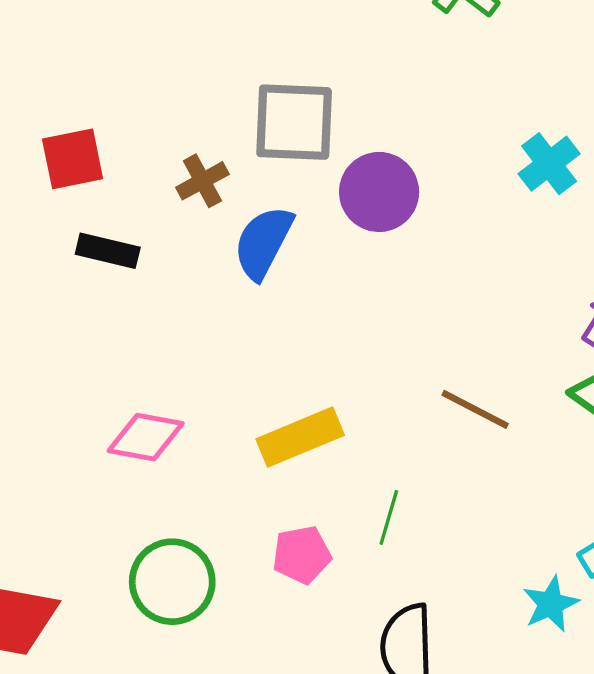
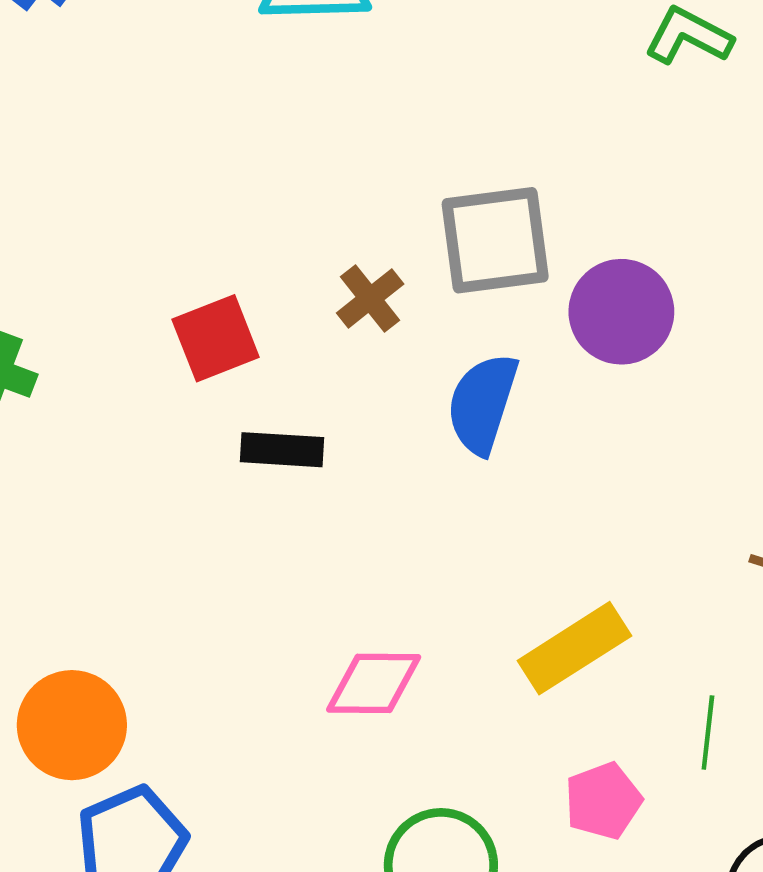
brown cross: (202, 181) -> (370, 299), moved

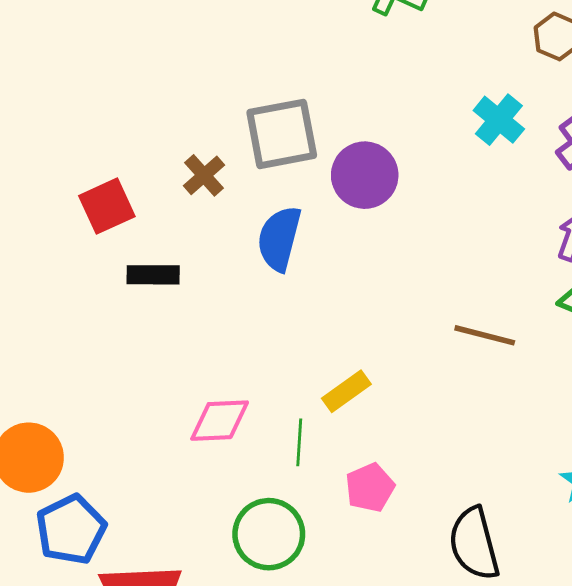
yellow rectangle: (574, 648) -> (346, 391), size x0.7
green line: (708, 733) -> (299, 442), moved

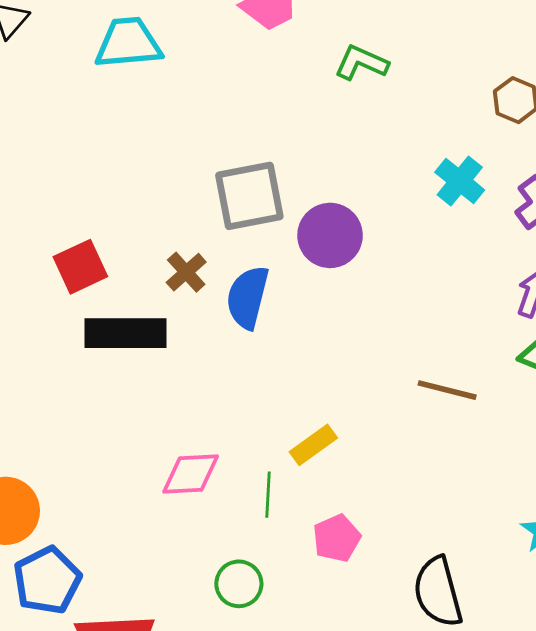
brown cross: (204, 175) -> (186, 272), moved
black rectangle: (153, 275) -> (125, 333), size x1.6
green circle: (269, 534) -> (239, 584), size x0.7

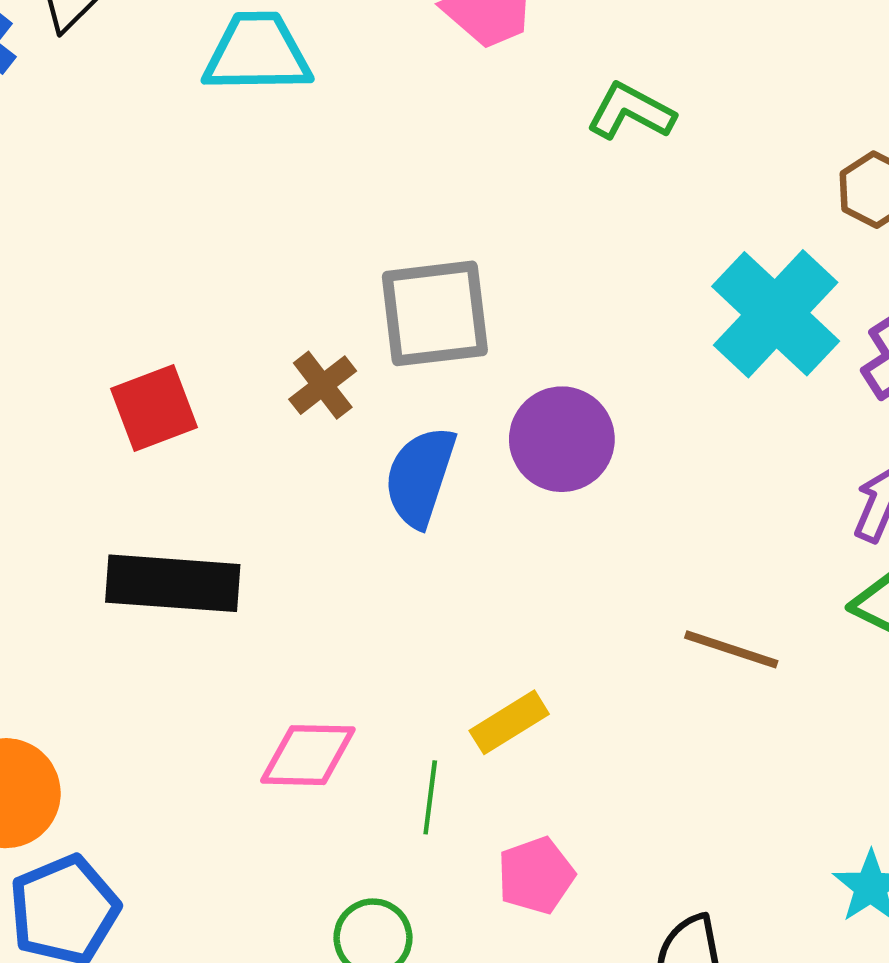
cyan cross: (460, 181) -> (776, 314), size x1.6
purple circle: (330, 235) -> (562, 439), moved
brown cross: (186, 272) -> (323, 385), moved
black rectangle: (125, 333) -> (173, 583), moved

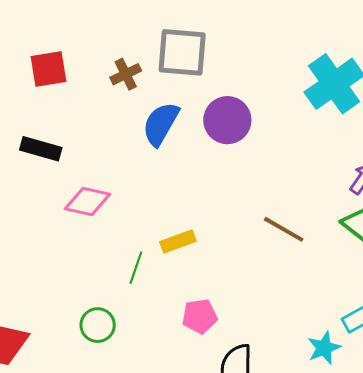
black rectangle: (173, 583) -> (41, 149), size x0.7
pink diamond: (308, 755) -> (87, 202), moved
pink pentagon: (536, 875) -> (200, 316), moved

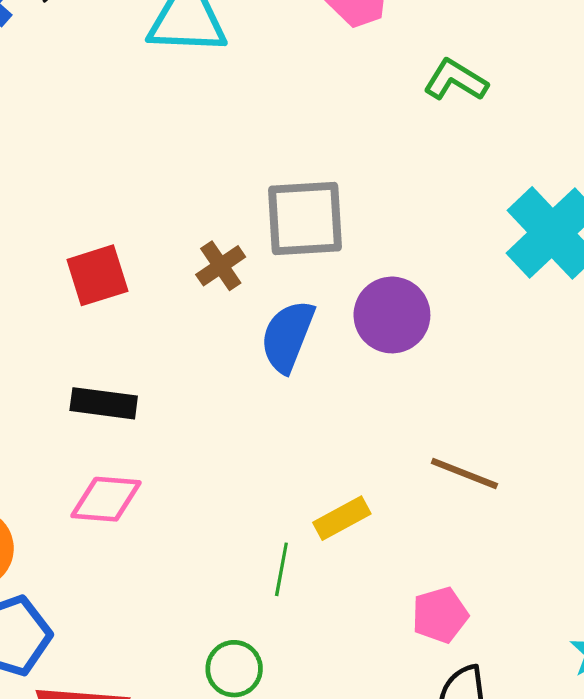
pink diamond: (87, 202) -> (106, 499), moved
brown line: (284, 229) -> (464, 473), moved
pink pentagon: (200, 316) -> (440, 615), moved

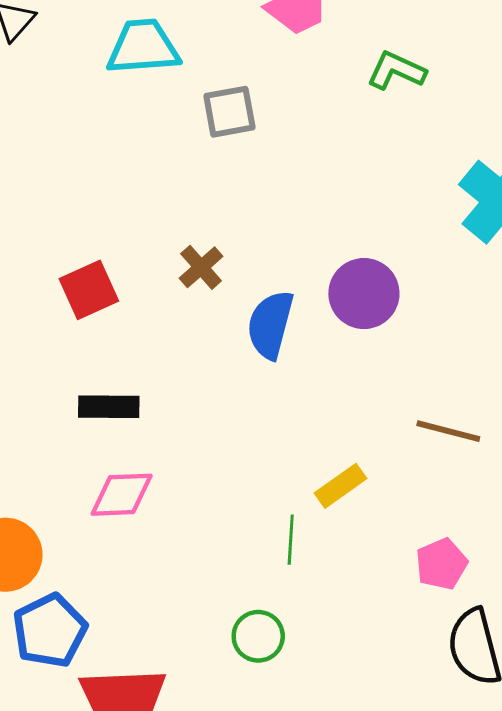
gray square: (305, 218) -> (229, 112), moved, size x0.7

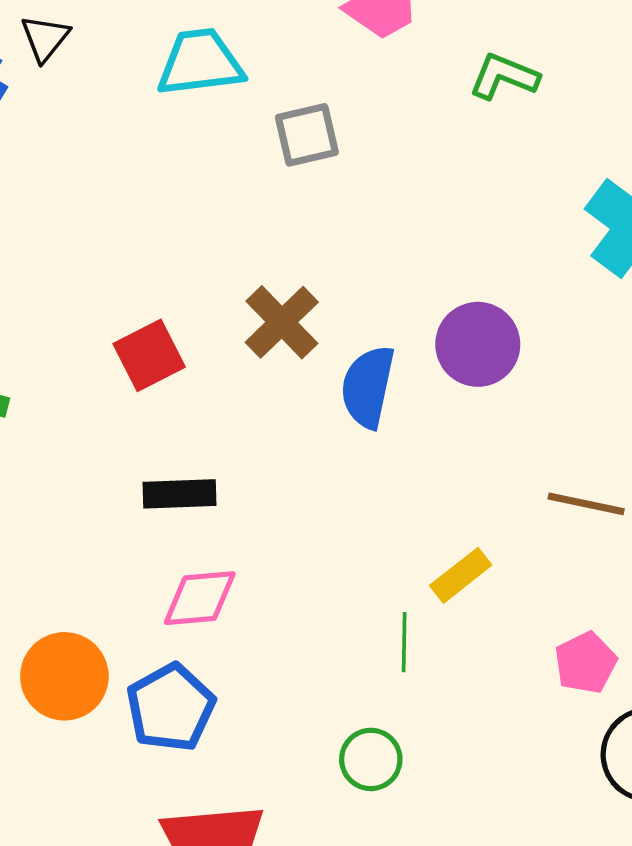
brown cross: (201, 267) -> (282, 322), size x1.4
blue pentagon: (50, 631) -> (171, 708), moved

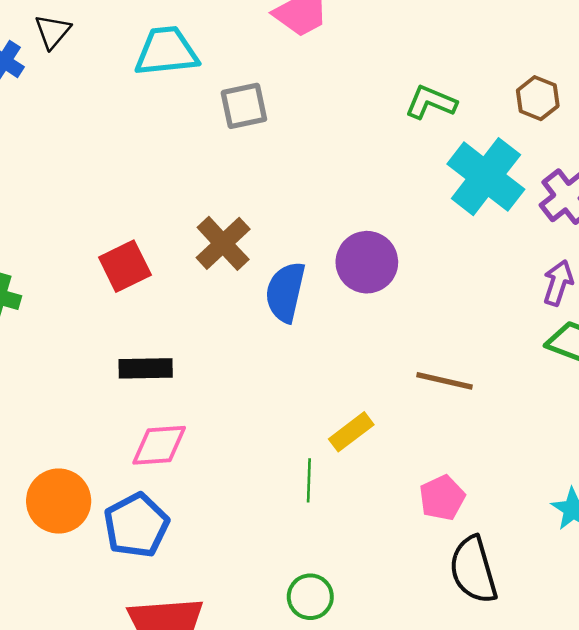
green L-shape: (504, 76) -> (431, 102), moved
green circle: (371, 759) -> (310, 597), moved

